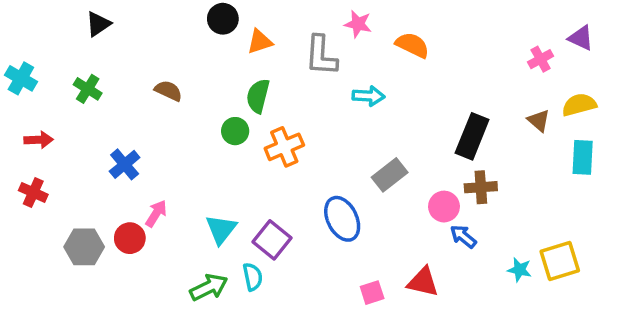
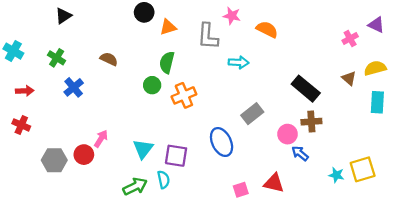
black rectangle: (472, 136) -> (306, 89), turned -72
blue cross: (125, 164) -> (74, 87), moved
purple square: (272, 240) -> (176, 156), turned -30

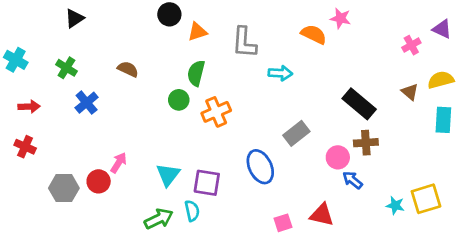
pink star: (232, 16) -> (340, 18), moved

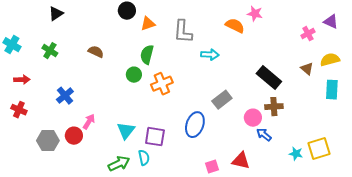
blue cross: (87, 103) -> (65, 96), moved
blue ellipse: (260, 167) -> (195, 125), turned 45

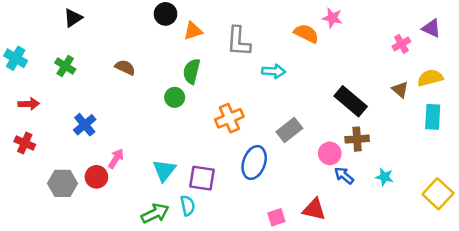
orange cross: (162, 84) -> (229, 118), moved
yellow square: (319, 149) -> (438, 194), moved, turned -30
cyan star: (296, 154) -> (384, 177), moved

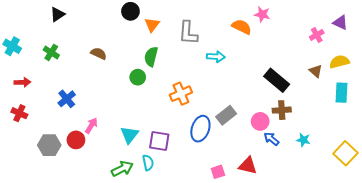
orange triangle: (193, 31) -> (152, 25), turned -35
gray rectangle: (289, 130) -> (226, 115), moved

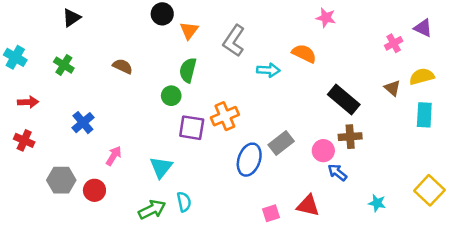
orange semicircle: (242, 27) -> (304, 54), moved
gray L-shape: (188, 33) -> (234, 41), turned 30
red circle: (76, 140) -> (94, 190), moved
cyan star: (303, 140) -> (377, 203), moved
purple square: (159, 141) -> (192, 128), moved

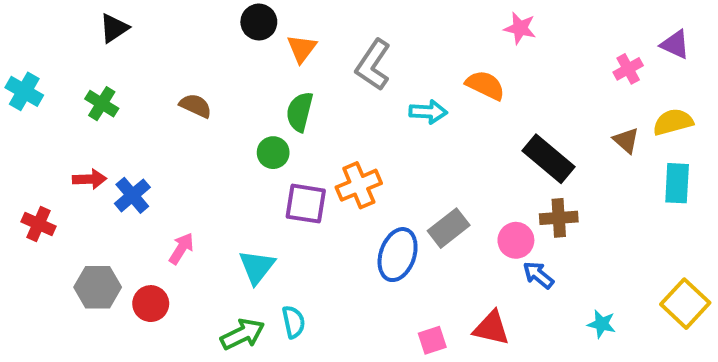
red arrow: (28, 102) -> (90, 179), moved

